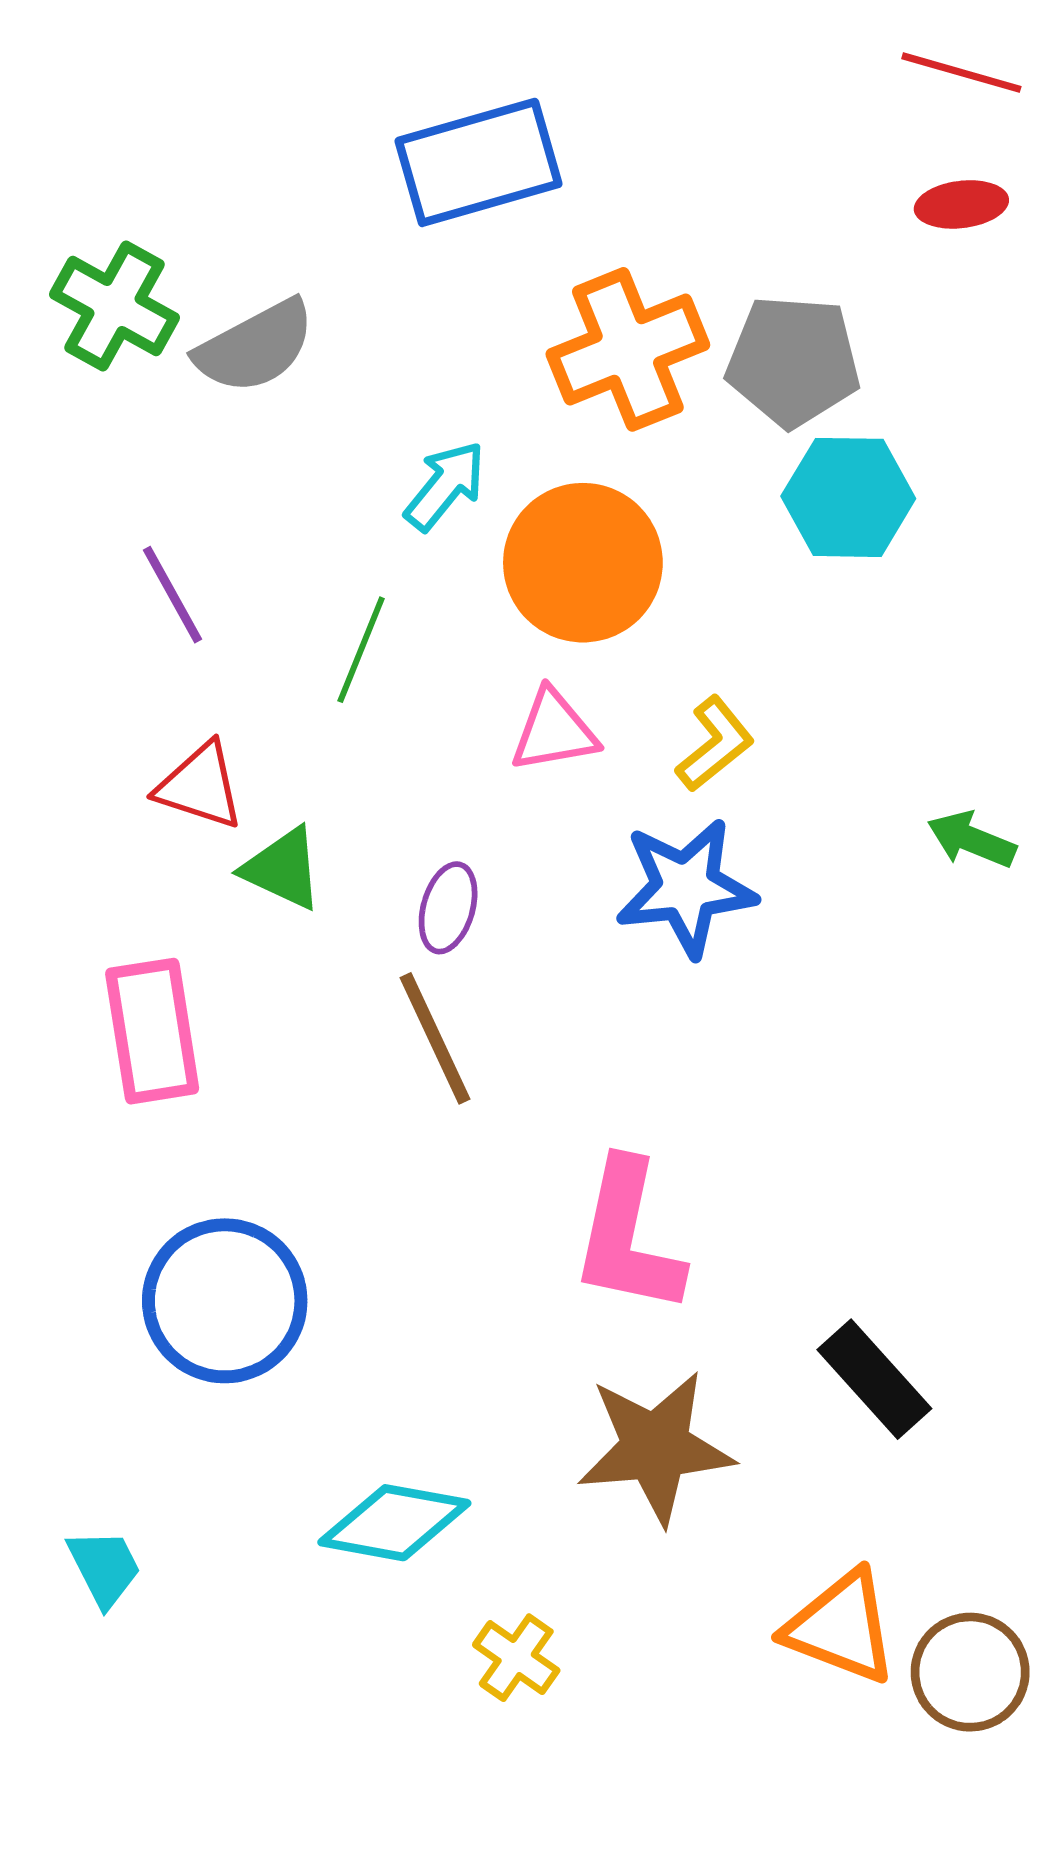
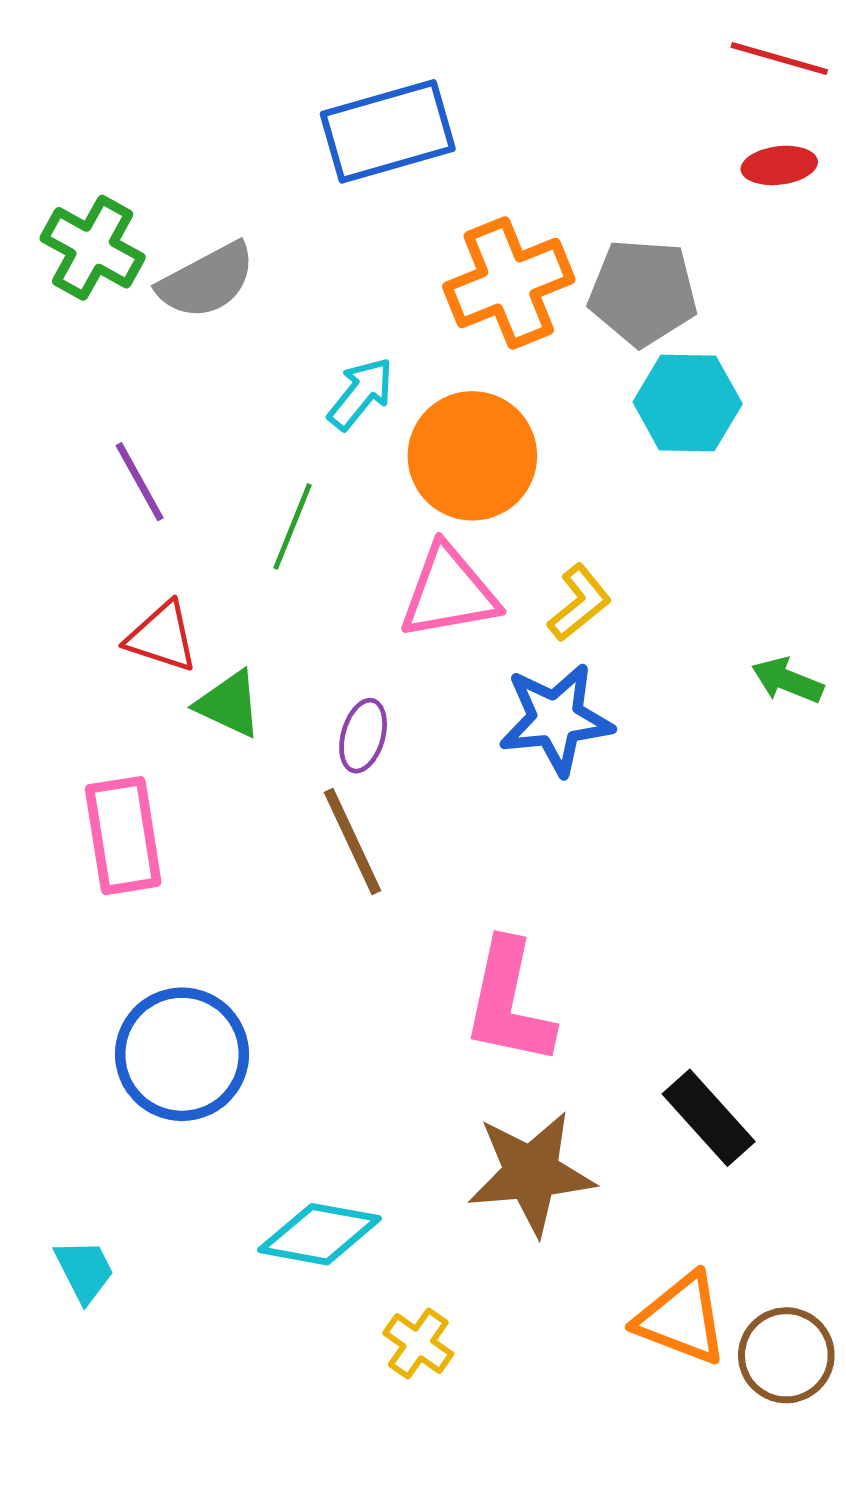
pink triangle: (554, 731) -> (449, 592), size x1.4

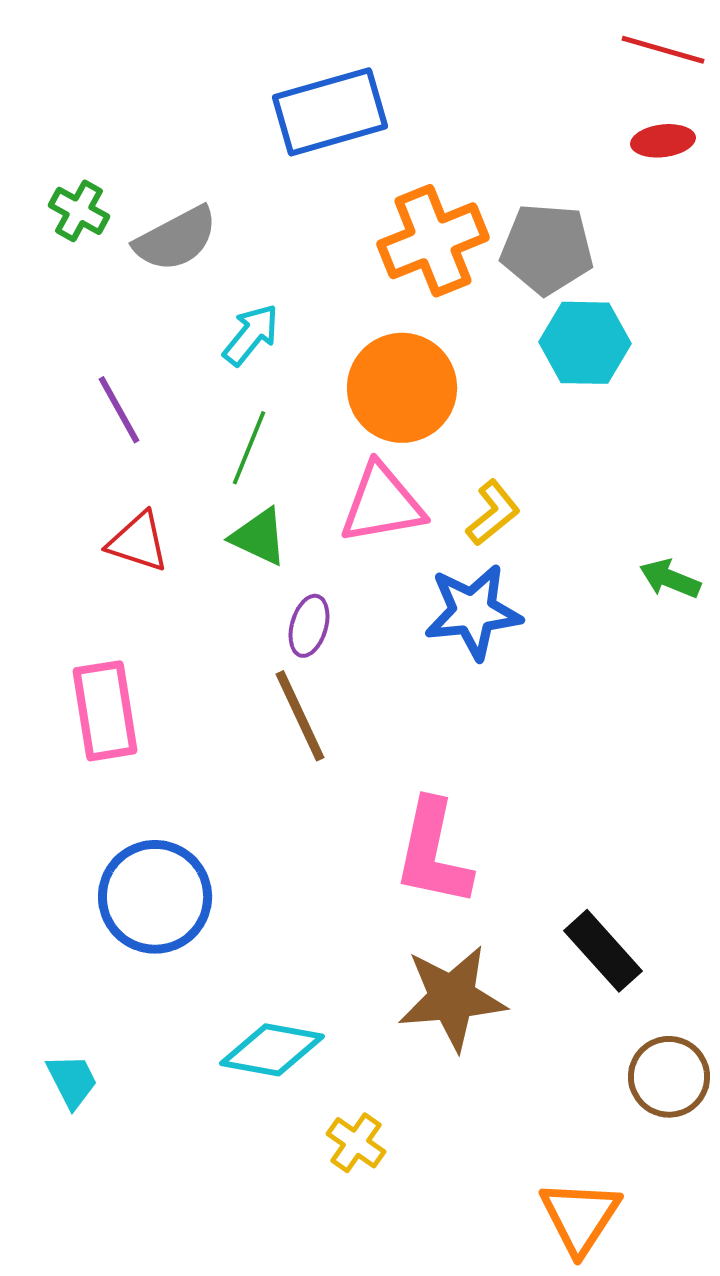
green cross: (93, 248) -> (79, 211), size x0.7
cyan arrow: (361, 394) -> (251, 335), moved
green triangle: (229, 704) -> (259, 537), moved
orange triangle: (682, 1319) -> (580, 1217), moved, turned 42
brown circle: (786, 1355) -> (669, 1077), moved

